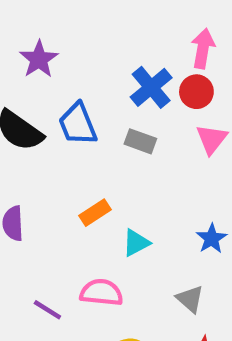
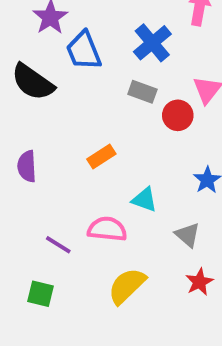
red circle: (196, 92) -> (178, 115), moved
blue trapezoid: (78, 124) -> (84, 51), moved
cyan triangle: (136, 243) -> (144, 200), moved, turned 48

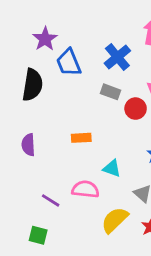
black semicircle: (33, 82) -> (32, 85), turned -116
orange rectangle: (101, 156) -> (81, 138), turned 30
yellow semicircle: (127, 286) -> (115, 220), moved

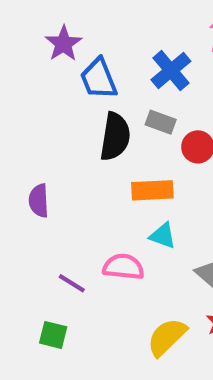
black semicircle: (32, 85) -> (115, 137), moved
orange rectangle: (81, 138) -> (152, 190), moved, size x1.4
yellow semicircle: (115, 220) -> (167, 337), moved

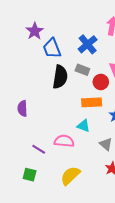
orange rectangle: (152, 190) -> (92, 102), moved
yellow semicircle: (167, 337) -> (70, 176), moved

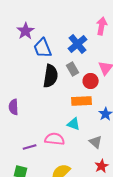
gray rectangle: (82, 70) -> (73, 69), turned 40
purple line: (39, 149) -> (30, 147), turned -48

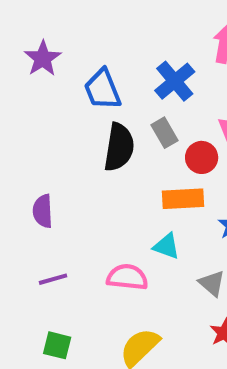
purple star: (26, 31) -> (43, 58), moved
purple line: (30, 147) -> (53, 279), moved

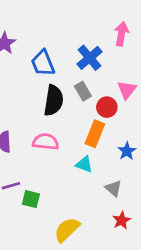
orange rectangle: (183, 199) -> (95, 134), turned -65
pink semicircle: (127, 277) -> (46, 142), moved
green square: (57, 345) -> (31, 199), moved

